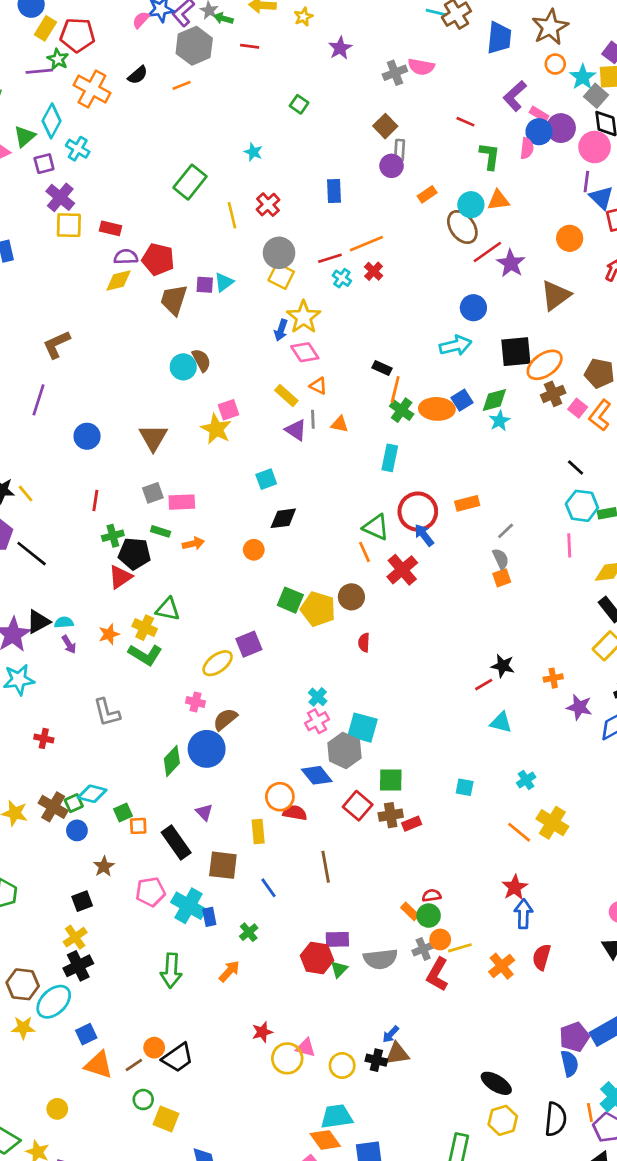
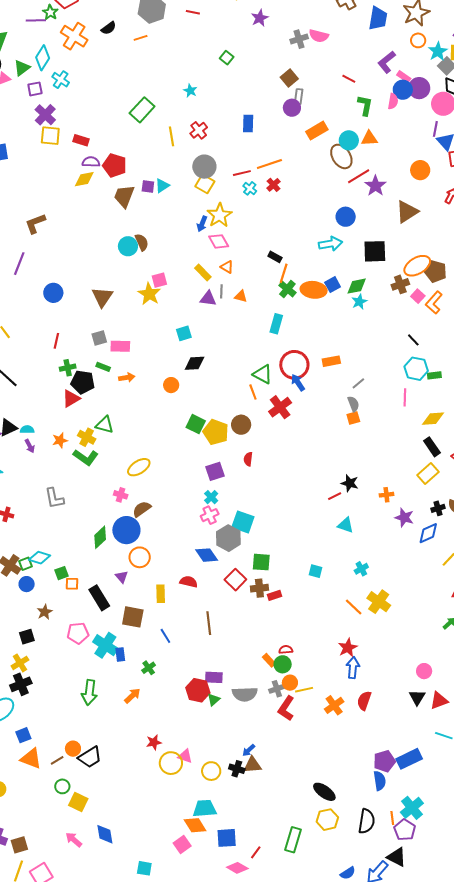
orange rectangle: (427, 194) -> (317, 131), size x1.5
orange ellipse: (545, 365) -> (417, 266), moved
purple triangle: (296, 430) -> (208, 299), turned -30
purple square: (249, 644) -> (215, 471), moved
orange circle: (280, 797) -> (140, 557), moved

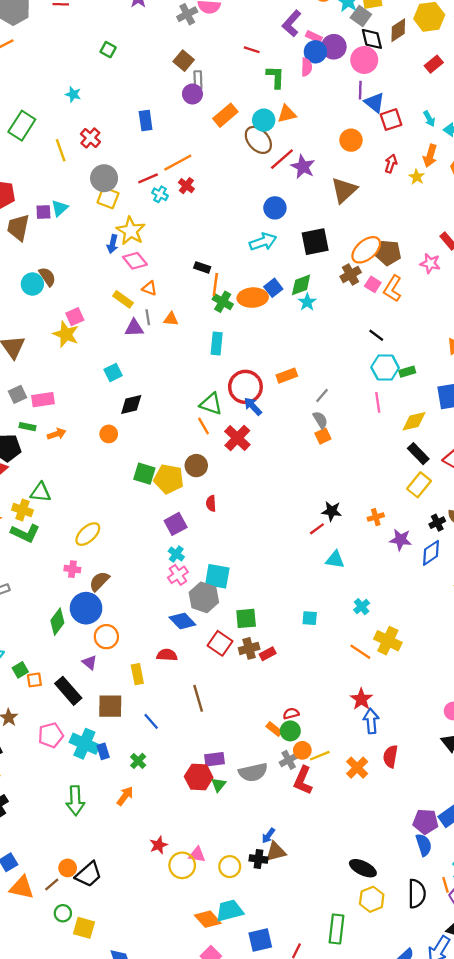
purple pentagon: (384, 761) -> (426, 822), turned 30
orange diamond: (195, 825) -> (208, 919), moved

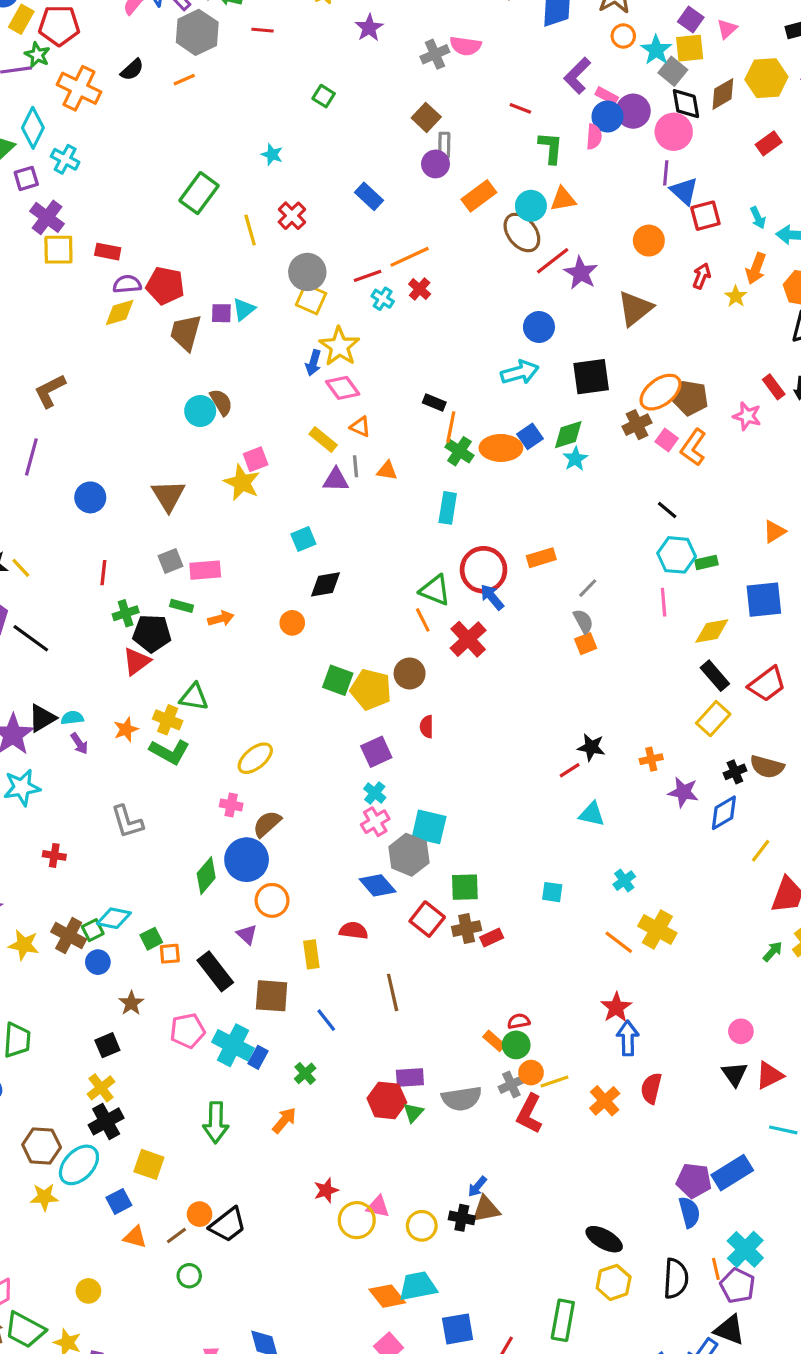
blue rectangle: (146, 121) -> (369, 196), turned -42
blue rectangle: (103, 751) -> (258, 1057), turned 42
orange triangle: (22, 888) -> (135, 1237), size x0.7
yellow square: (84, 928) -> (149, 1164), moved

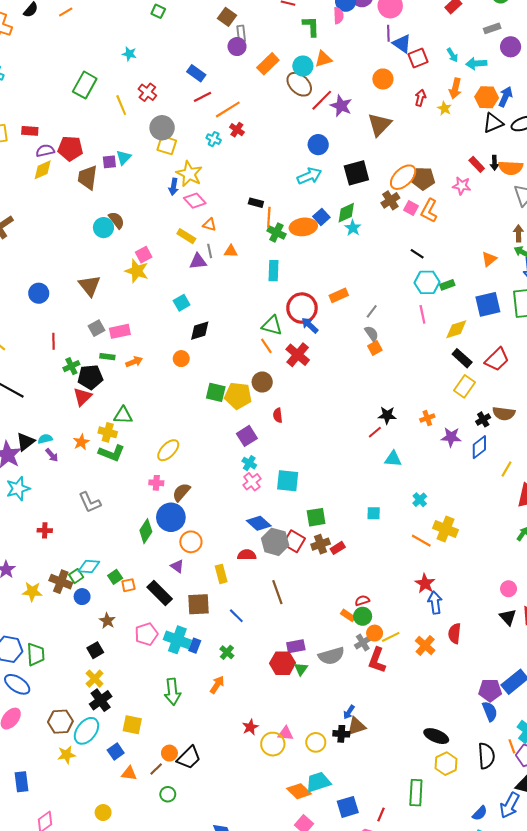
red line: (368, 276) -> (202, 97), moved
gray hexagon: (409, 855) -> (275, 542), moved

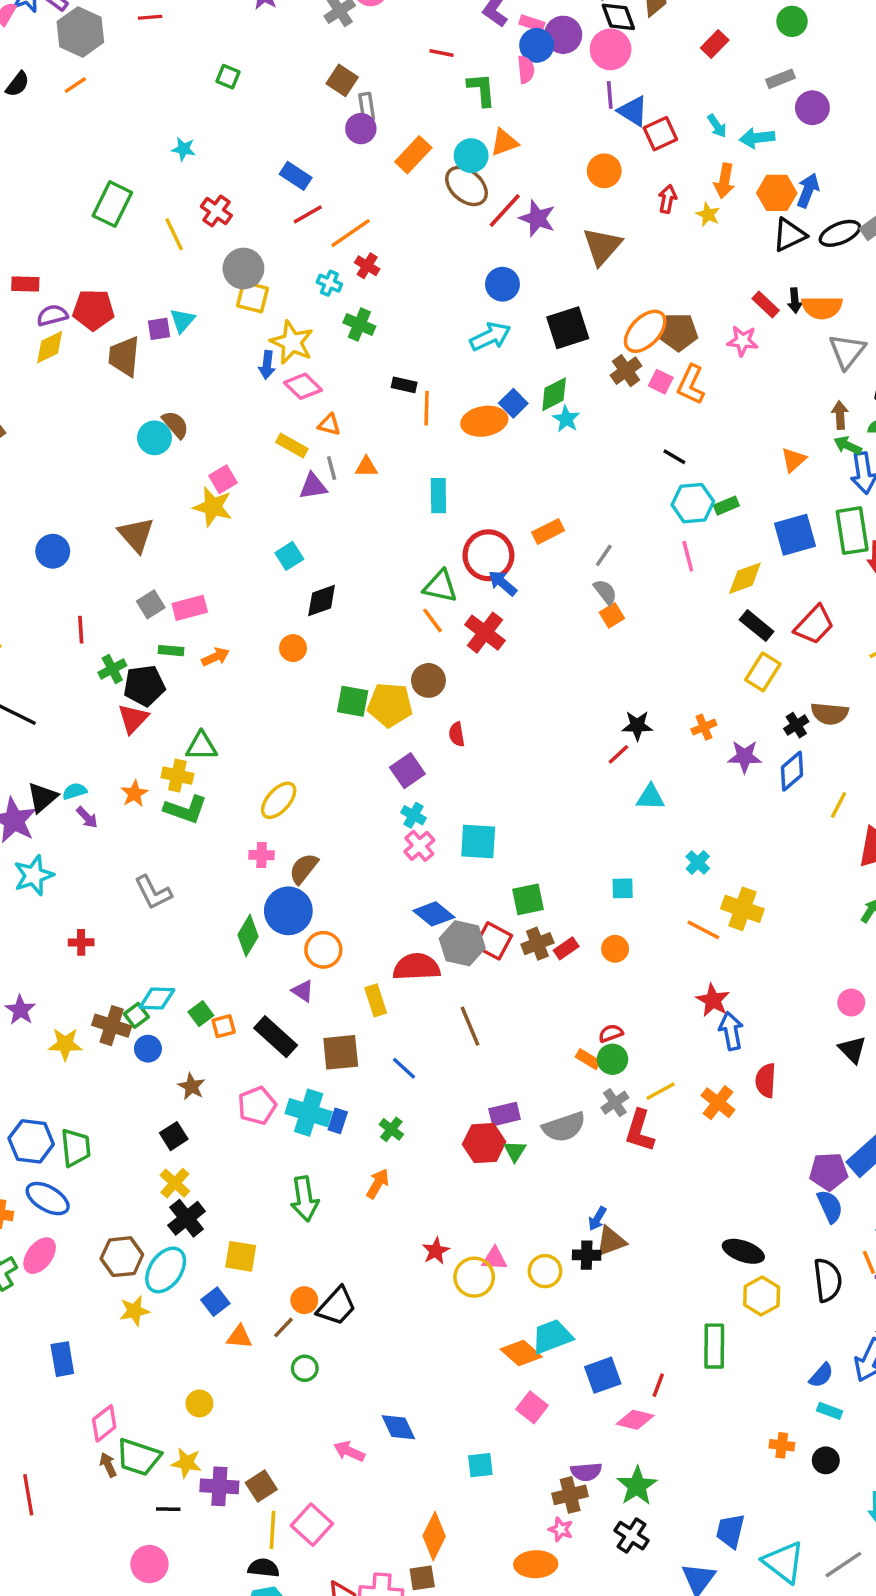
green cross: (276, 232) -> (359, 325), moved
red semicircle: (247, 555) -> (417, 967), size x1.5
orange circle: (375, 633) -> (615, 949), moved

